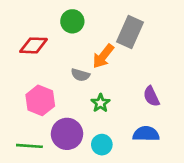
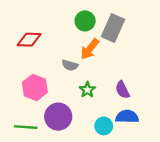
green circle: (72, 21) -> (85, 21), moved
purple semicircle: (151, 96) -> (122, 90), moved
cyan circle: (102, 145) -> (104, 126), moved

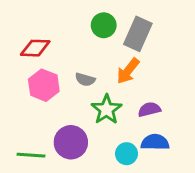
orange arrow: (90, 49) -> (128, 71), moved
pink hexagon: (35, 87) -> (44, 85), moved
green star: (87, 90) -> (107, 109), size x1.5
purple semicircle: (122, 90) -> (149, 109), turned 102

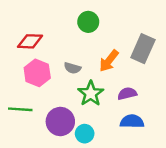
gray rectangle: (138, 34) -> (143, 49), moved
cyan circle: (127, 154) -> (85, 134), moved
green line: (31, 155) -> (20, 109), moved

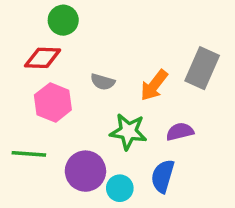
green circle: (88, 22) -> (63, 20), moved
gray semicircle: (72, 68) -> (103, 82), moved
green star: (91, 94) -> (128, 132), turned -30
blue semicircle: (132, 121) -> (163, 176), moved, turned -75

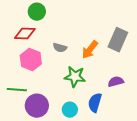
purple semicircle: (180, 132) -> (116, 82), moved
purple circle: (85, 171) -> (37, 106), moved

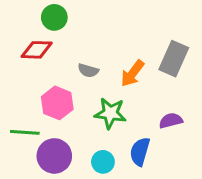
pink hexagon: (31, 60) -> (57, 103), moved

